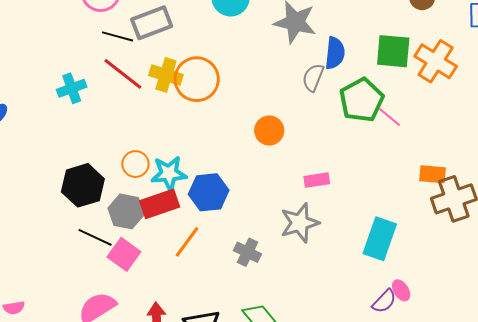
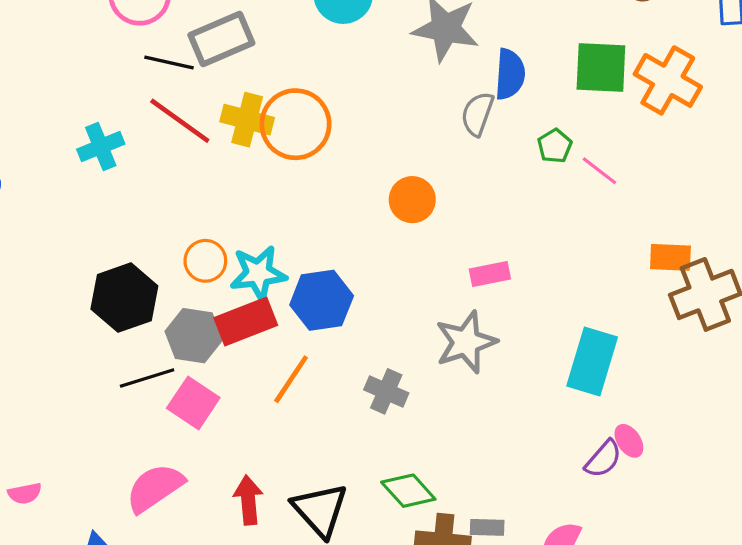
green pentagon: (362, 100) -> (555, 146), size x0.5
black line: (95, 237) -> (147, 378), turned -40

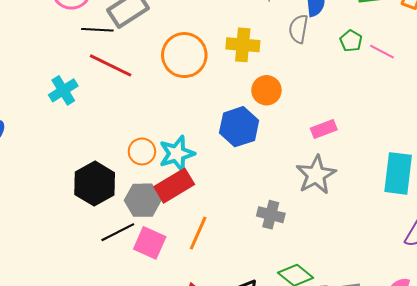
yellow cross: (247, 120) -> (243, 45), moved
blue hexagon: (322, 300) -> (239, 127), moved
orange line: (291, 379) -> (198, 233), moved

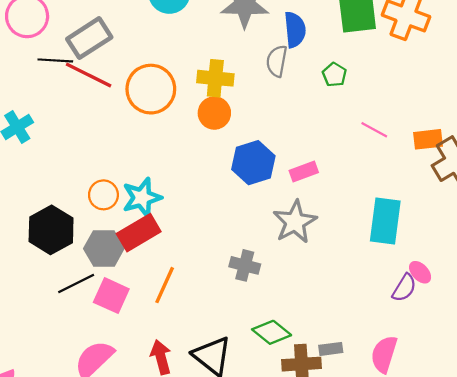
pink line: (382, 52) -> (374, 130), moved
red line: (111, 65) -> (89, 75), moved
orange circle: (266, 90) -> (214, 113), moved
blue hexagon: (239, 127) -> (253, 163), moved

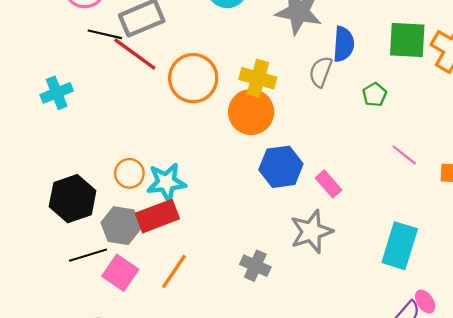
orange circle: (214, 113) -> (251, 112), size x1.4
pink rectangle: (304, 171) -> (329, 184), turned 60

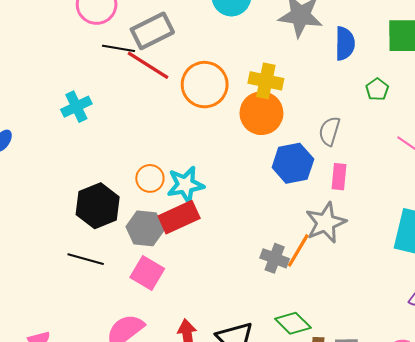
gray semicircle: (321, 72) -> (329, 131), moved
pink rectangle: (329, 184) -> (339, 177), turned 50
black line: (88, 255) -> (86, 259), moved, turned 36
orange line: (174, 271) -> (298, 250), moved

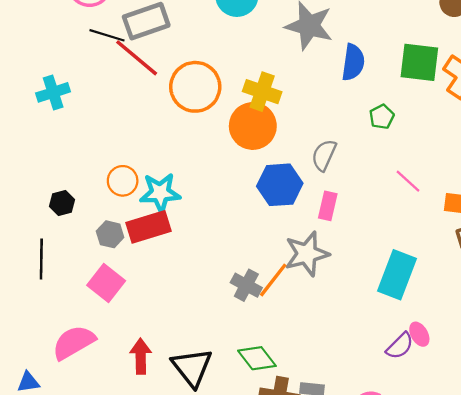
black hexagon: (98, 206) -> (62, 203), size x0.5
gray hexagon: (145, 228) -> (110, 234), size x0.7
black line: (86, 259) -> (41, 259), turned 68

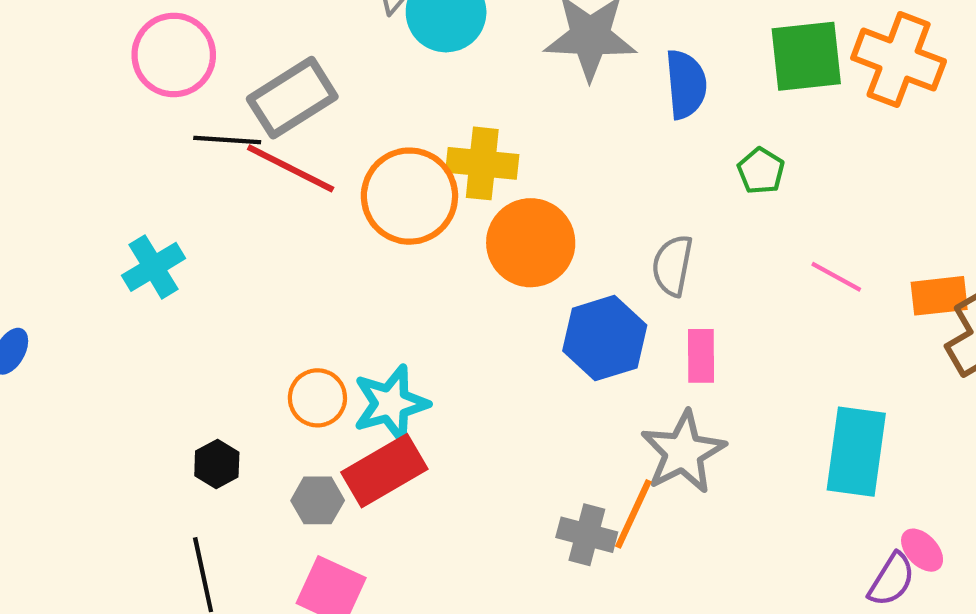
yellow cross: (262, 92) -> (482, 163), moved

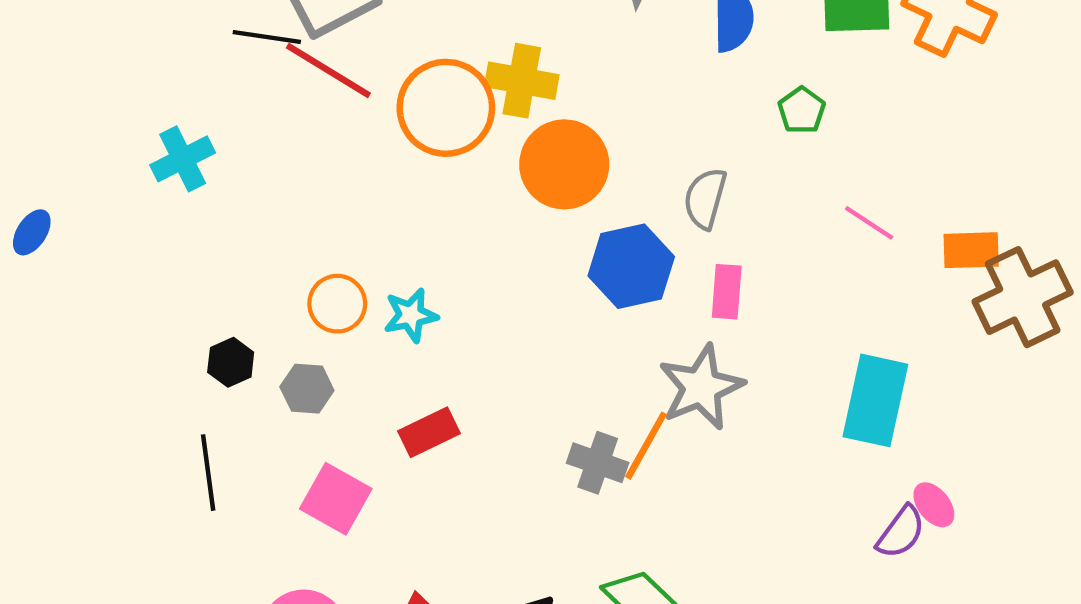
cyan star: (391, 404) -> (411, 315), size x0.7
red rectangle: (384, 471) -> (429, 432), moved, size x0.7
gray hexagon: (318, 500) -> (307, 389), moved

